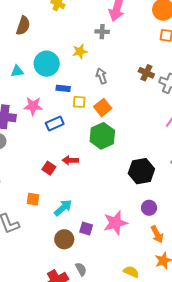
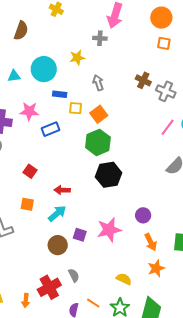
red arrow: (70, 160) -> (62, 190), moved
red square: (49, 168) -> (30, 171), moved
black hexagon: (141, 171) -> (109, 175), moved

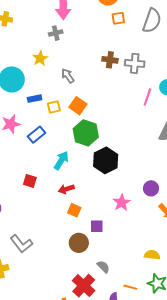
orange square: (27, 204) -> (74, 210), moved, turned 32
cyan arrow: (57, 214) -> (61, 160), moved
pink star: (109, 230) -> (122, 203), moved, size x0.7

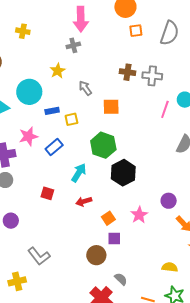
orange square: (78, 106) -> (111, 107), moved, turned -36
orange square: (74, 210) -> (108, 218), moved, turned 32

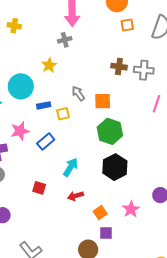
gray arrow: (85, 88) -> (78, 93), moved
green hexagon: (103, 145) -> (110, 131), moved

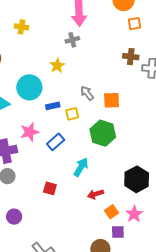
brown cross: (119, 67) -> (131, 57), moved
green hexagon: (110, 131) -> (103, 133), moved
black hexagon: (115, 167) -> (137, 179), moved
red arrow: (76, 196) -> (95, 194), moved
pink star: (131, 209) -> (134, 214), moved

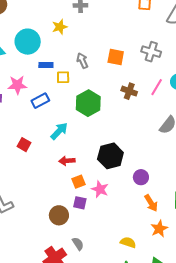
brown cross: (131, 57) -> (129, 91), moved
orange square: (112, 100) -> (116, 57), moved
pink star: (134, 214) -> (100, 189), turned -30

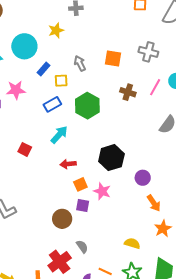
blue rectangle: (46, 65) -> (44, 69), turned -48
blue rectangle: (40, 101) -> (52, 104), moved

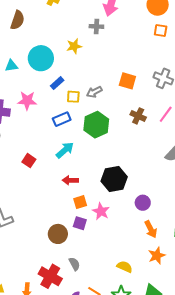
gray arrow: (80, 63) -> (94, 92), moved, turned -98
red cross: (60, 262) -> (50, 276), turned -30

